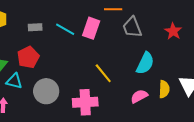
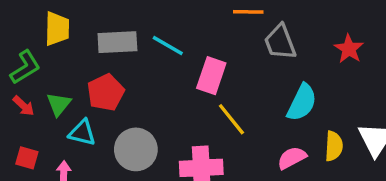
gray rectangle: (35, 27) -> (117, 42), size x1.6
pink rectangle: (91, 28) -> (211, 76), moved

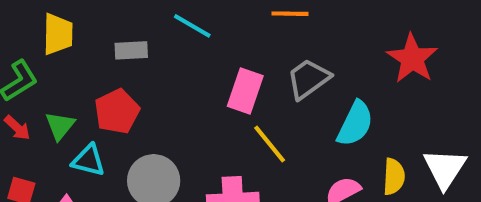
gray rectangle: (117, 42) -> (131, 50), size x0.7
gray trapezoid: (280, 42) -> (308, 79), moved, turned 75
cyan line: (168, 45) -> (192, 26), moved
red star: (349, 49) -> (412, 58), size x1.4

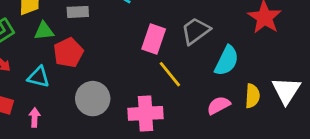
green triangle: (60, 126) -> (44, 31), moved, turned 45
cyan triangle: (88, 160) -> (39, 77), moved

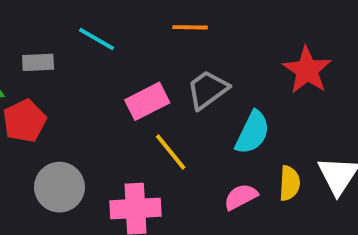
pink rectangle: (154, 39) -> (147, 101), turned 44

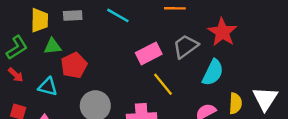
gray rectangle: (38, 62) -> (73, 15), moved
red star: (307, 70) -> (222, 32), moved

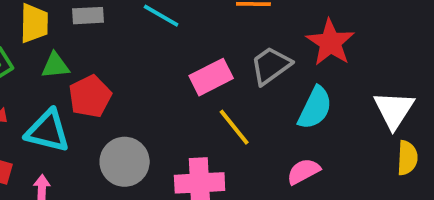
cyan triangle: (48, 87) -> (48, 131), size x1.4
white triangle: (265, 99) -> (394, 110), moved
yellow semicircle: (235, 103) -> (407, 158), moved

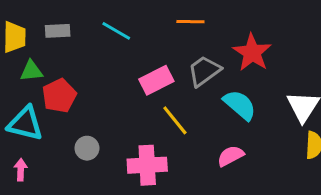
cyan semicircle: (315, 108) -> (240, 105), turned -75
gray circle: (125, 162) -> (87, 148), size x0.6

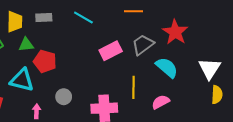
red pentagon: (59, 96) -> (45, 61), turned -30
yellow line: (175, 120) -> (134, 87), moved, turned 40
pink arrow: (21, 170) -> (37, 111), moved

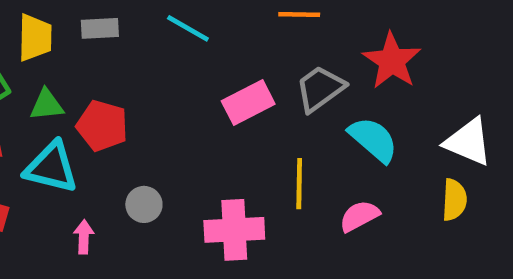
green triangle: (26, 45) -> (47, 105), moved
white triangle: (210, 69) -> (468, 142), turned -40
yellow semicircle: (217, 95) -> (454, 200), moved

